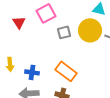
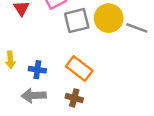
gray square: (64, 32) -> (77, 21), size x1.5

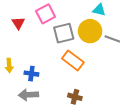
orange rectangle: (79, 68) -> (73, 60), moved
brown cross: (74, 98) -> (75, 97), moved

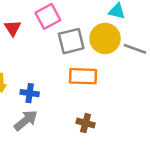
orange rectangle: (73, 60) -> (83, 76), turned -35
gray arrow: (28, 95) -> (26, 120), turned 144

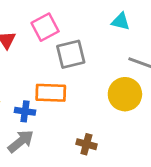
yellow circle: (105, 38) -> (125, 94), moved
orange rectangle: (83, 76) -> (51, 93), moved

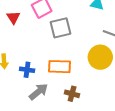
orange rectangle: (51, 93) -> (59, 67), moved
gray arrow: (21, 141) -> (39, 92), moved

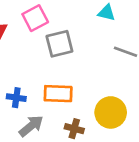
yellow circle: (100, 57) -> (111, 112), moved

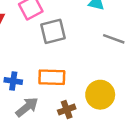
brown cross: (74, 129) -> (67, 110), turned -35

